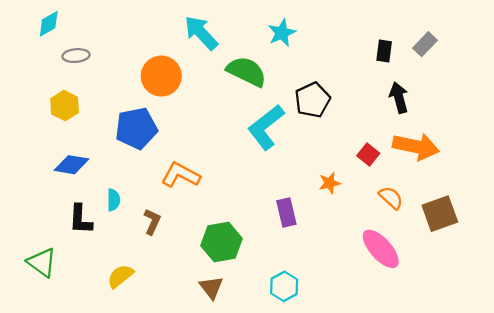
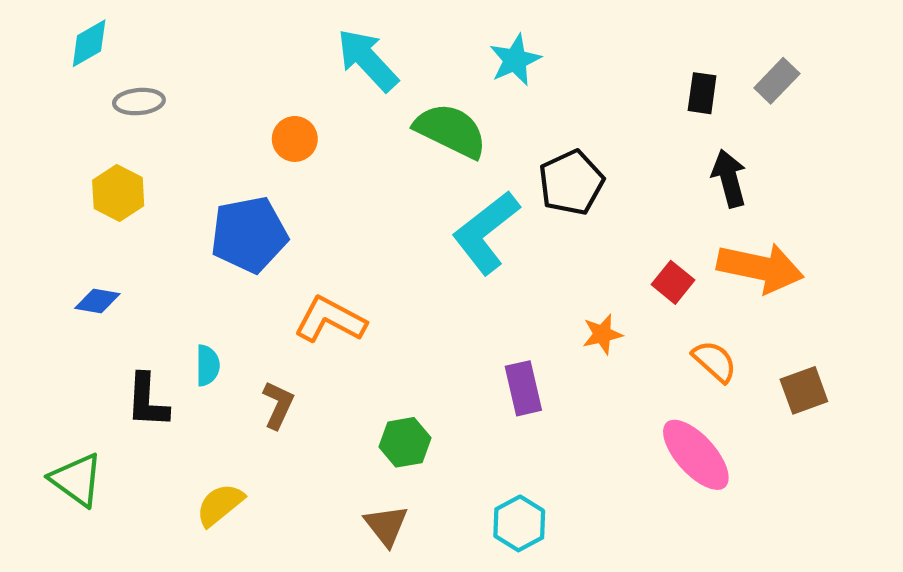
orange circle: (161, 76) -> (295, 139), size x0.6
blue diamond: (71, 165) -> (97, 301), moved, size x0.7
brown square: (440, 214) -> (804, 390), size x0.7
green hexagon: (222, 242) -> (405, 442), size x0.7

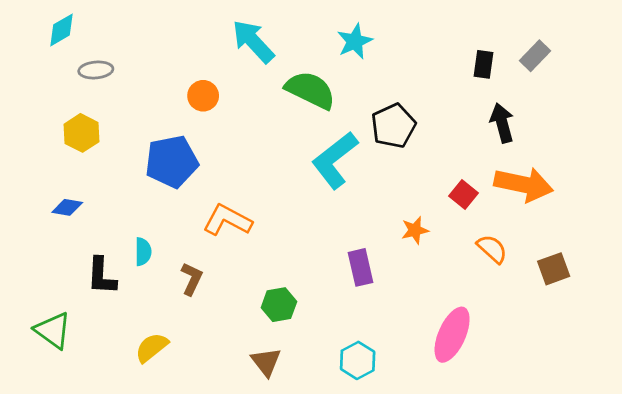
pink ellipse: (696, 455) -> (452, 335), moved, turned 66

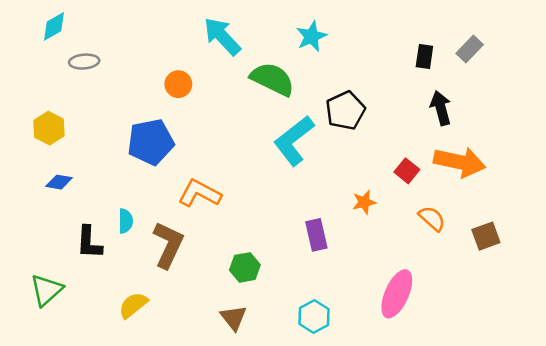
yellow hexagon: (82, 133) -> (49, 128), moved
brown L-shape: (192, 279) -> (168, 245), size x1.6
green triangle: (53, 330) -> (46, 290), turned 42

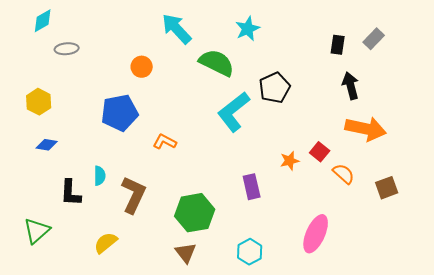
red square: (407, 171) -> (320, 152), moved
orange L-shape: (200, 193) -> (165, 142), moved, size x0.7
green hexagon: (245, 267) -> (195, 213), size x1.6

